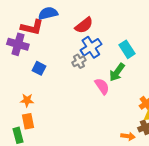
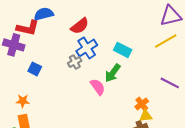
cyan rectangle: (127, 49) -> (123, 50), turned -30

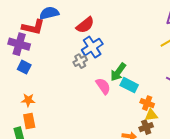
cyan rectangle: (123, 50) -> (129, 85), moved
blue square: (35, 69) -> (24, 67), moved
orange cross: (142, 104) -> (147, 103), turned -32

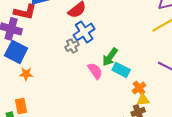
blue square: (24, 67) -> (16, 52), size x1.6
orange star: (28, 100) -> (26, 74), moved
orange cross: (147, 103) -> (139, 88), turned 32

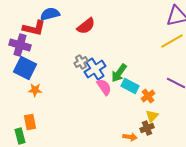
blue cross: (84, 32) -> (95, 69), moved
orange cross: (139, 88) -> (148, 96), moved
yellow triangle: (143, 100) -> (152, 116), turned -40

